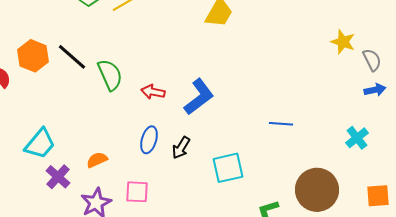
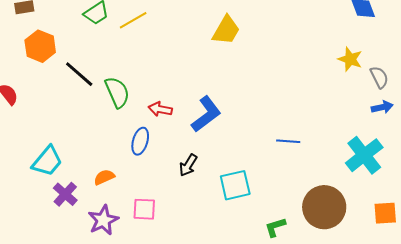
orange hexagon: (33, 56) -> (40, 46), moved
cyan cross: (357, 138) -> (364, 155), size x1.6
blue ellipse: (149, 140) -> (140, 141), moved

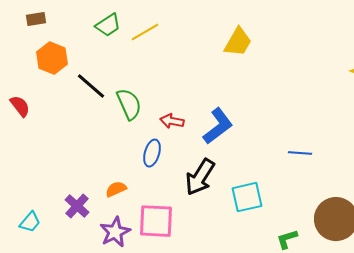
cyan trapezoid: (47, 161) -> (30, 222), moved, size x0.7
black arrow: (188, 165) -> (200, 177), size x1.6
pink square: (144, 209) -> (156, 221), size x1.5

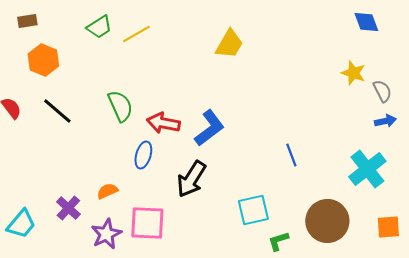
black line: (91, 86) -> (57, 111), moved
red arrow: (172, 121) -> (163, 123), size x1.4
blue line: (300, 153) -> (291, 155), turned 65
cyan square: (247, 197) -> (253, 210), moved
cyan trapezoid: (30, 222) -> (21, 224), size x1.4

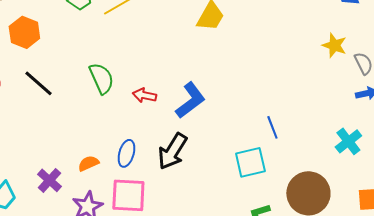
red arrow: (163, 123) -> (144, 95), size x0.7
blue ellipse: (143, 155) -> (126, 153), moved
cyan cross: (367, 169) -> (348, 141), size x0.7
cyan square: (253, 210) -> (250, 162), moved

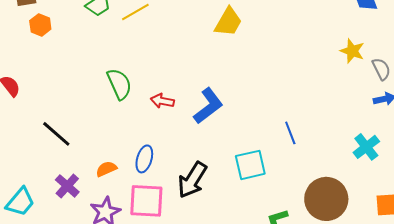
orange hexagon: (24, 32) -> (40, 25), moved, size x0.7
black line: (38, 83) -> (56, 134), moved
black arrow: (172, 151) -> (192, 180), moved
cyan square: (250, 162) -> (250, 165), moved

